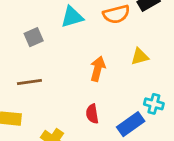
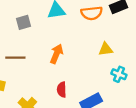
orange arrow: (98, 69) -> (57, 54), moved
cyan cross: (154, 104) -> (119, 74), moved

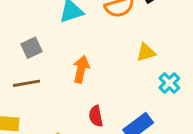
gray square: (23, 22) -> (31, 48), moved
cyan cross: (119, 74) -> (169, 83), turned 32

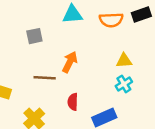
brown line: (27, 83) -> (45, 78), moved
cyan cross: (169, 83) -> (124, 84), moved

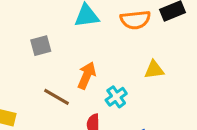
brown line: (45, 78) -> (57, 97), turned 30
cyan cross: (124, 84) -> (116, 97), moved

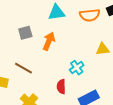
orange arrow: (87, 75) -> (49, 41), moved
brown line: (57, 97) -> (24, 68), moved

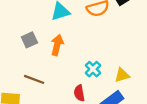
yellow triangle: (103, 49) -> (122, 75), moved

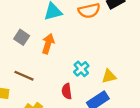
gray square: (29, 40) -> (22, 37), turned -35

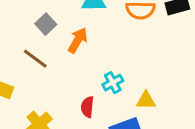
brown line: (24, 76) -> (35, 59), moved

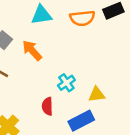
orange arrow: (78, 40) -> (32, 50), turned -65

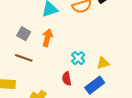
orange arrow: (32, 50) -> (47, 38), turned 66

